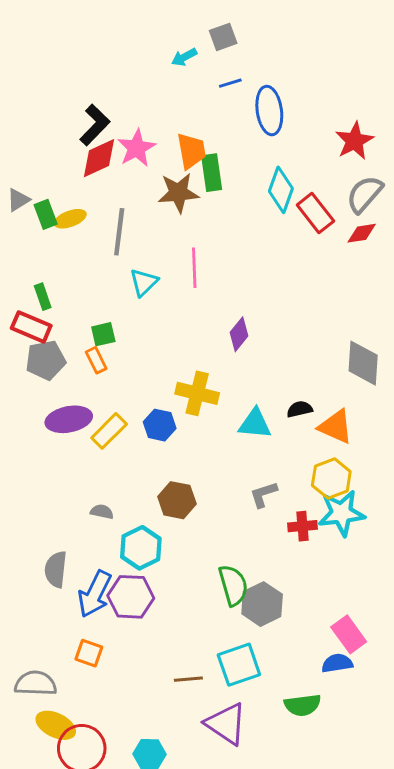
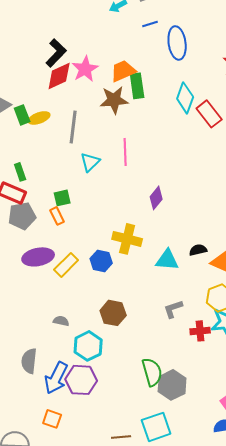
orange trapezoid: (191, 151) -> (123, 71), turned -104

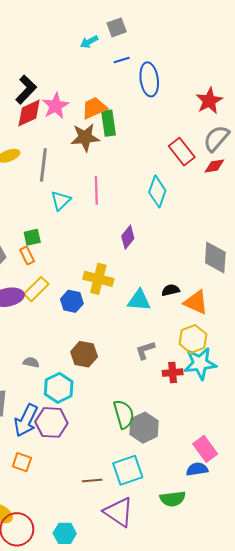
cyan diamond: (185, 98) -> (157, 191), moved
yellow rectangle: (66, 265) -> (36, 289), moved

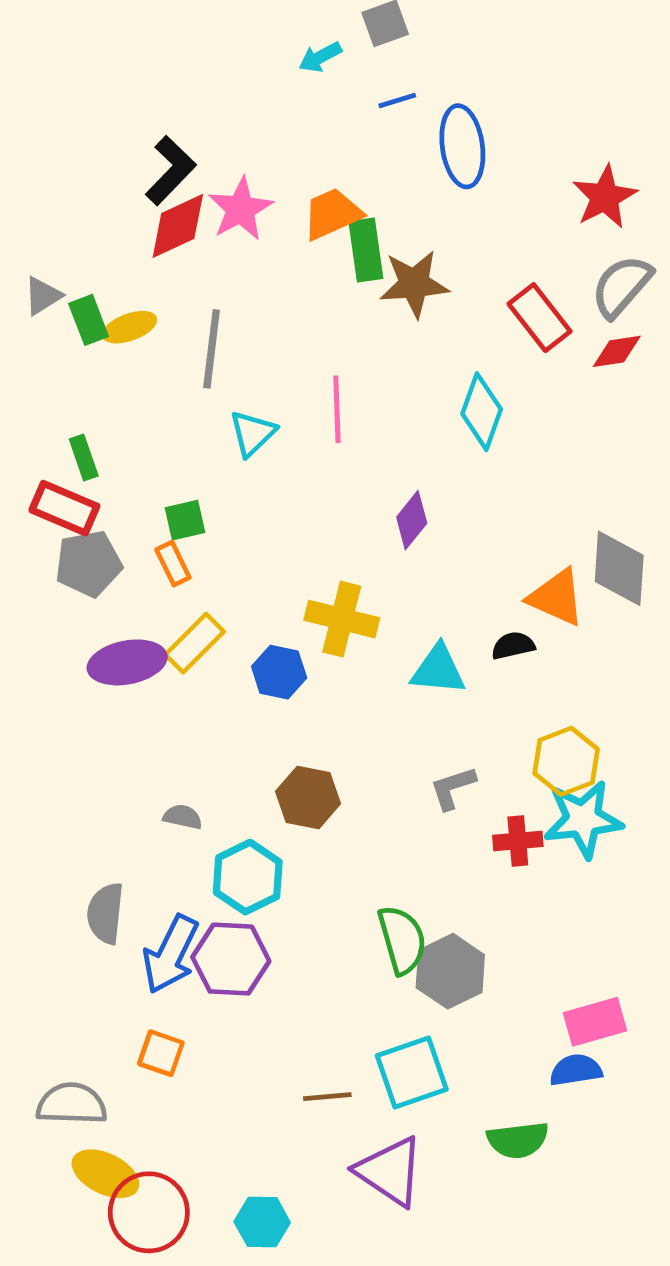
brown star: (85, 137) -> (414, 284), moved
orange triangle: (196, 302) -> (556, 597), moved
pink rectangle: (205, 449) -> (595, 1022), turned -70

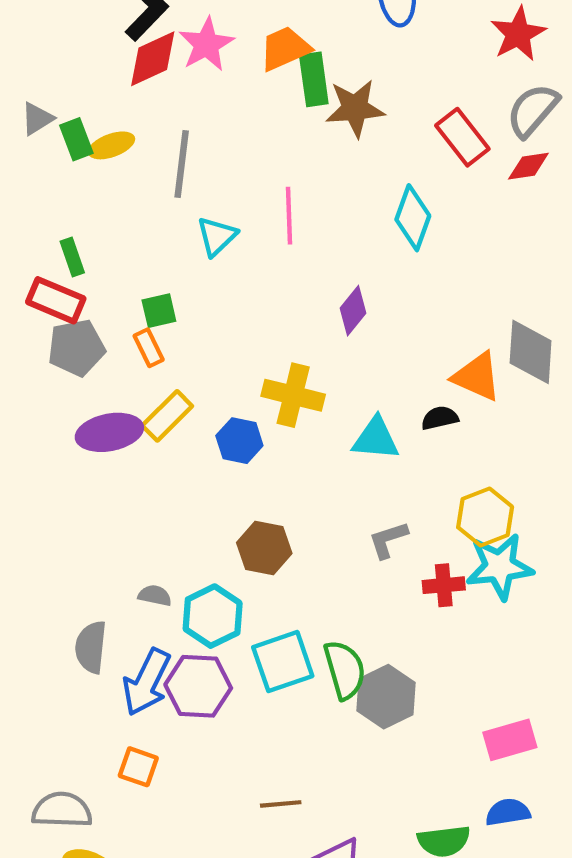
gray semicircle: (183, 817) -> (155, 595), moved
blue semicircle: (576, 1070) -> (508, 812), moved
cyan square: (412, 1072) -> (283, 662), moved

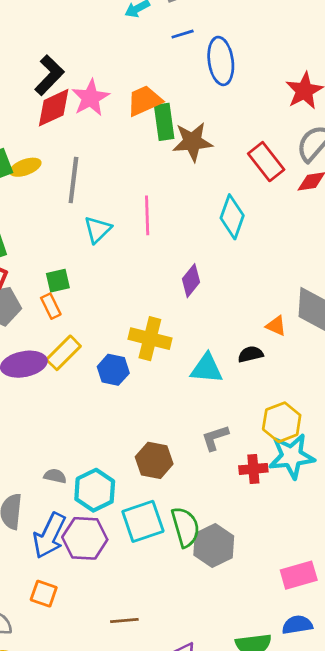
orange triangle: (477, 377) -> (276, 326), size x0.6
brown hexagon: (264, 548) -> (154, 460), moved
brown line: (281, 804) -> (124, 621), moved

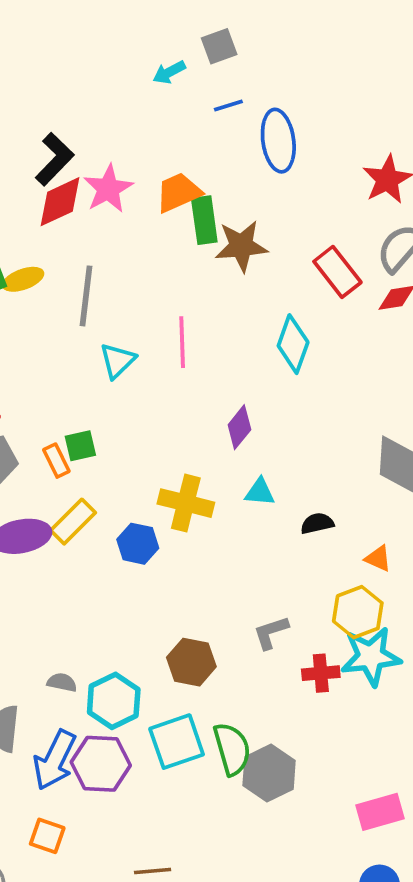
green square: (58, 281) -> (80, 446), moved
orange triangle: (276, 326) -> (378, 559), moved
cyan triangle: (207, 368) -> (260, 492), moved, size x0.7

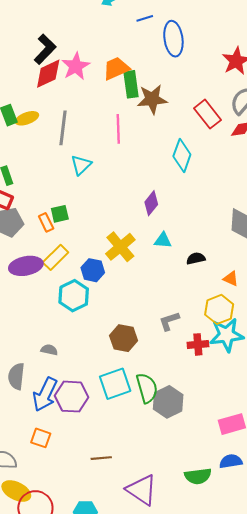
pink line: (182, 342) -> (118, 129), moved
yellow cross: (186, 503) -> (120, 247), turned 36
cyan hexagon: (114, 701) -> (74, 296), moved

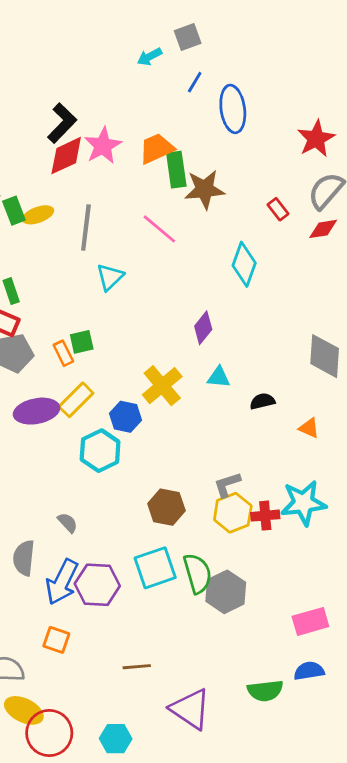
blue line: (145, 18) -> (195, 82), turned -42
red rectangle: (207, 114) -> (278, 209), size x0.6
pink line: (118, 129) -> (159, 229), turned -48
yellow hexagon: (219, 309) -> (233, 513), moved
gray semicircle: (49, 350) -> (68, 523), turned 35

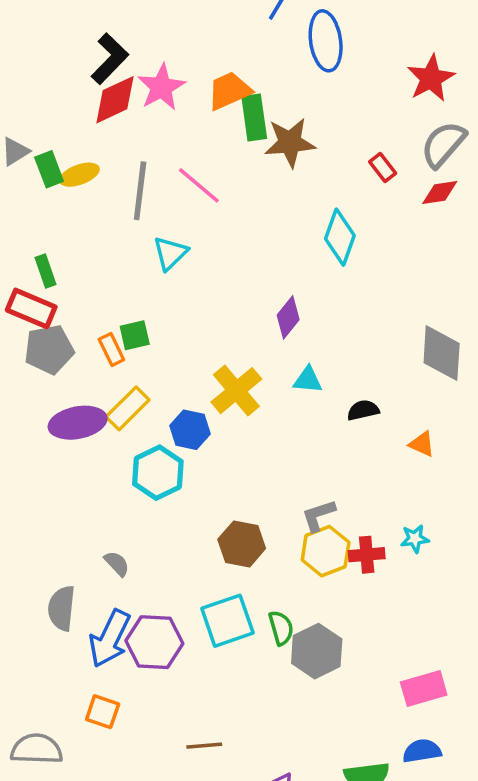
pink line: (159, 229) -> (199, 185), moved
cyan star: (303, 503) -> (415, 539), size x0.5
green semicircle: (198, 573) -> (281, 628), size x0.7

